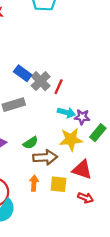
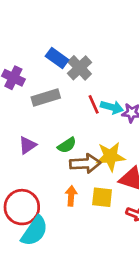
red line: (59, 87) -> (94, 104), moved, turned -48
yellow star: (71, 139) -> (110, 156), moved

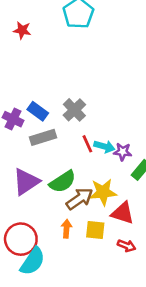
blue rectangle: (57, 58) -> (38, 111), moved
purple triangle: (27, 145) -> (26, 182), size x1.6
green semicircle: (67, 145) -> (63, 182), size x1.5
brown arrow: (85, 163) -> (80, 199), turned -32

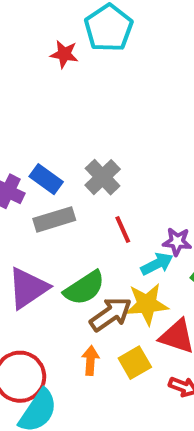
red star: (22, 30) -> (64, 54), moved
cyan arrow: (104, 146) -> (157, 264), moved, turned -42
yellow square: (95, 230) -> (135, 363), turned -36

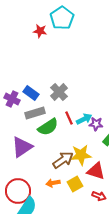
cyan arrow: (157, 264) -> (84, 119), moved
green semicircle: (84, 288) -> (48, 127), moved
orange arrow: (90, 361) -> (53, 183), turned -104

